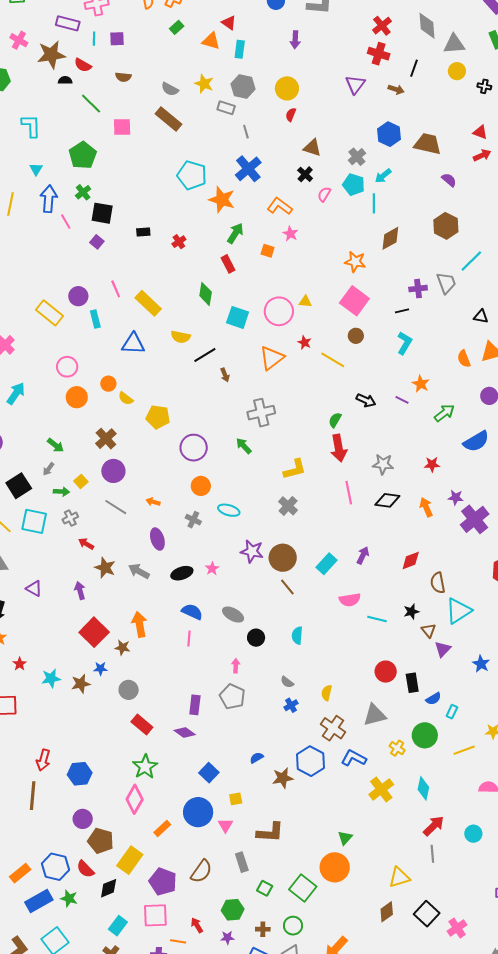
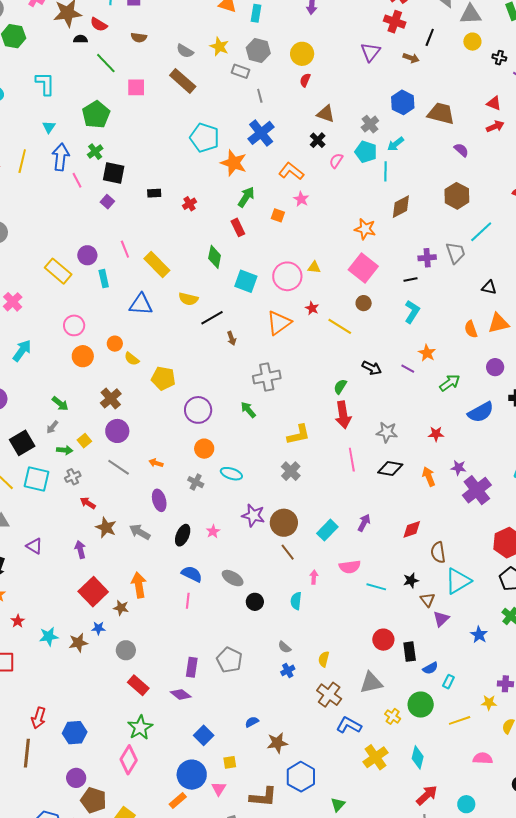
black ellipse: (182, 573) -> (183, 535), turned -50
pink arrow: (236, 666) -> (314, 577), moved
blue hexagon: (310, 761) -> (301, 777), moved
orange rectangle: (162, 829) -> (178, 801), moved

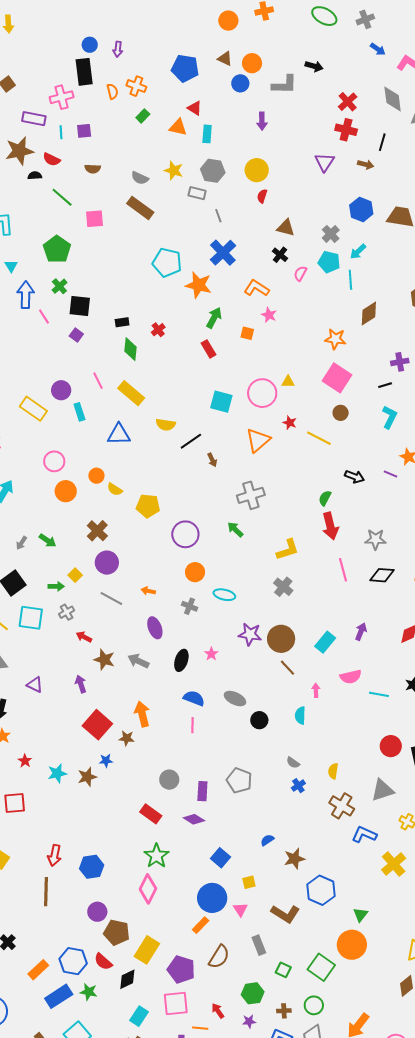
green diamond: (215, 257) -> (130, 349), moved
gray arrow: (52, 427) -> (22, 543), moved
gray circle: (126, 650) -> (169, 780), moved
brown L-shape: (263, 797) -> (285, 914), turned 32

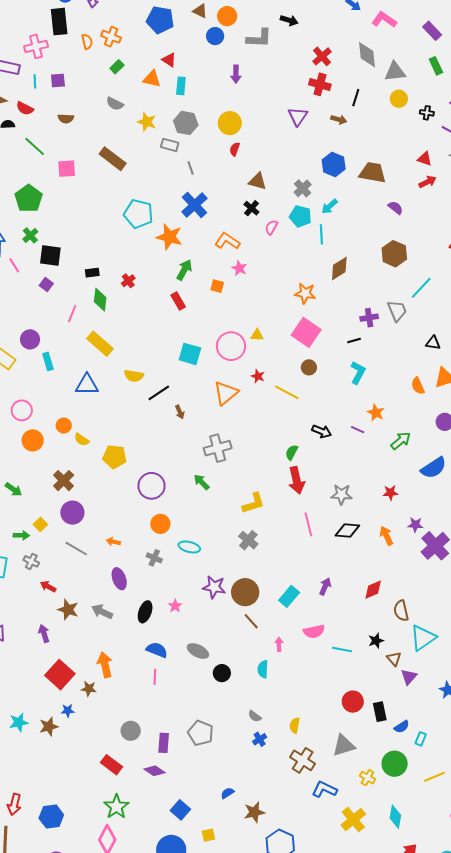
gray semicircle: (140, 178) -> (115, 104), moved
pink line: (98, 381) -> (72, 314), moved, turned 48
gray cross: (67, 612) -> (31, 561), turned -35

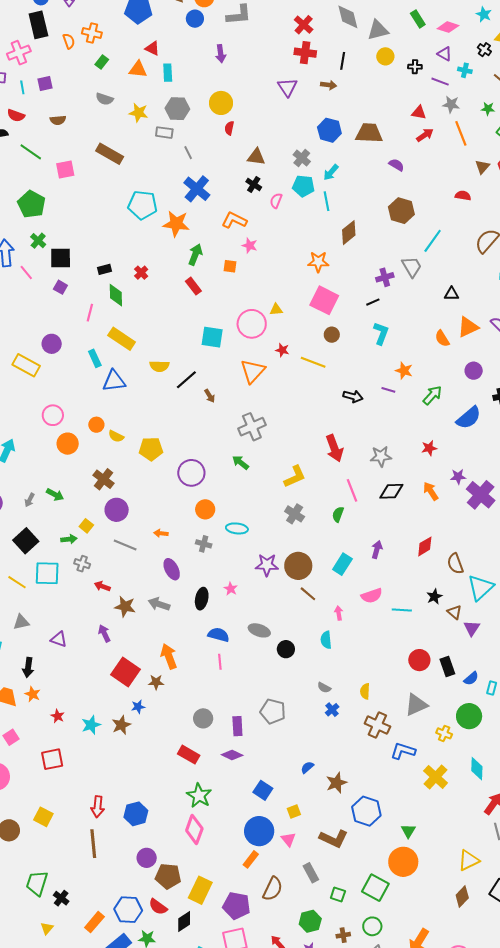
cyan rectangle: (48, 361) -> (95, 358), moved
green semicircle: (292, 452) -> (338, 514), moved

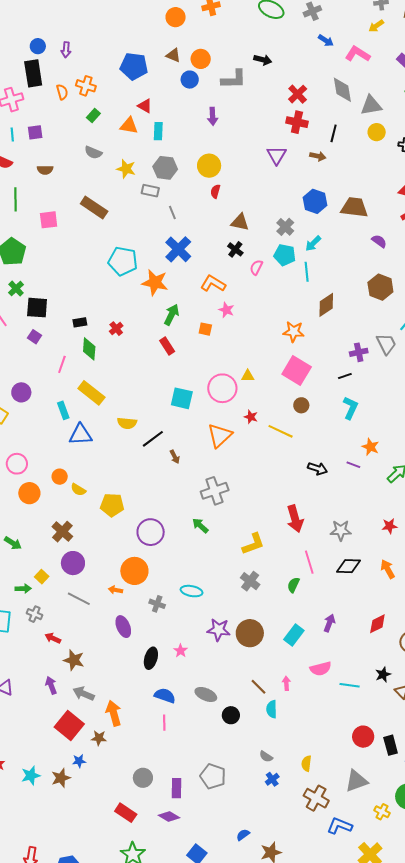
green line: (31, 152) -> (16, 199), turned 50
orange circle: (205, 509) -> (134, 571), moved, size x1.4
brown line: (308, 594) -> (258, 687), moved
gray arrow: (159, 604) -> (84, 694), moved

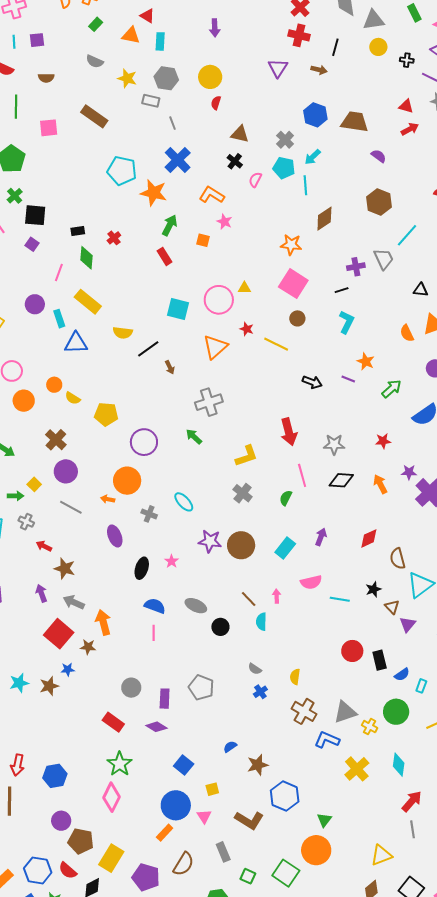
purple circle: (21, 392) -> (35, 304), moved
cyan ellipse: (192, 591) -> (184, 502), turned 35
gray triangle: (356, 781) -> (345, 712), moved

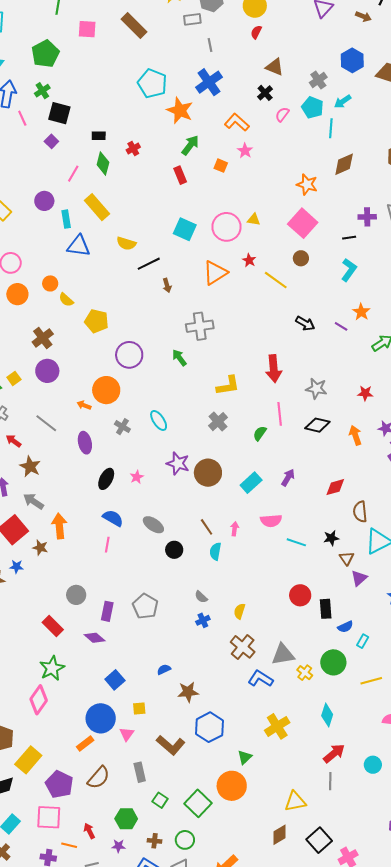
gray rectangle: (151, 101) -> (192, 19), turned -30
gray line: (71, 507) -> (46, 423), moved
yellow cross: (357, 769) -> (277, 726), moved

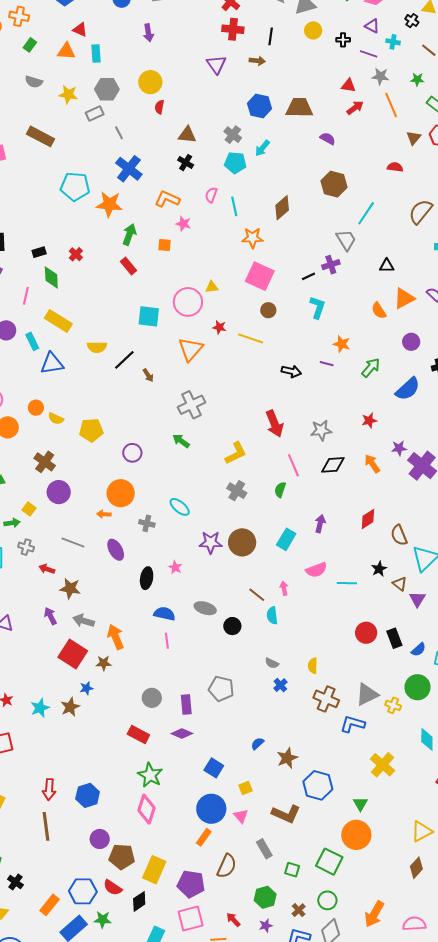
pink semicircle: (282, 114) -> (211, 195), moved
cyan line: (331, 128) -> (234, 206), moved
purple cross: (367, 217) -> (331, 265), moved
purple circle: (129, 355) -> (132, 453), size x0.7
brown cross: (155, 841) -> (299, 910), turned -32

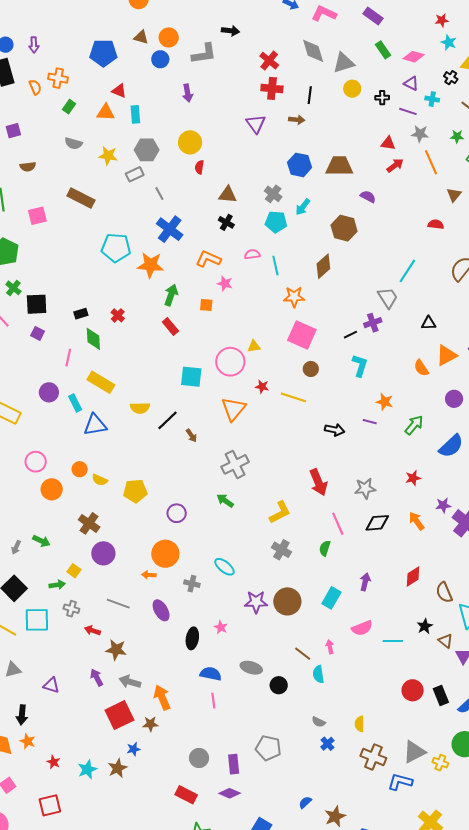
brown hexagon: (334, 184) -> (344, 228), moved
pink semicircle: (211, 195) -> (252, 254), turned 63
red square: (73, 654) -> (119, 715), turned 32

